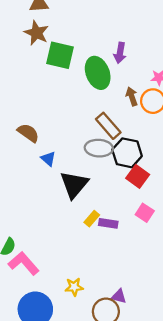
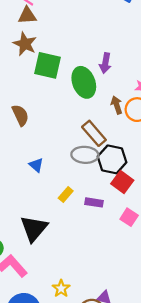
brown semicircle: (28, 133) -> (20, 115), moved, turned 30
black triangle: (74, 185) -> (34, 228), moved
yellow rectangle: (92, 219) -> (66, 194), moved
purple rectangle: (108, 223) -> (94, 202), moved
yellow star: (74, 287) -> (61, 288), turned -30

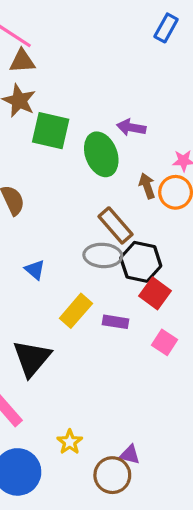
purple arrow: (105, 63) -> (131, 127), turned 90
yellow rectangle: (66, 194) -> (76, 311), size x1.5

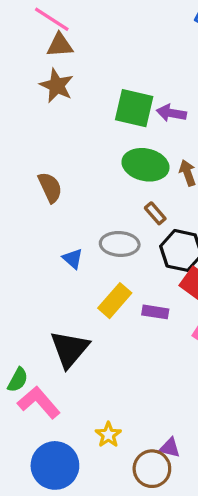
green square: (51, 131) -> (134, 108), moved
green ellipse: (101, 154) -> (145, 165), moved, turned -57
brown rectangle: (115, 225) -> (155, 213), size x0.6
gray ellipse: (103, 255) -> (120, 244), moved

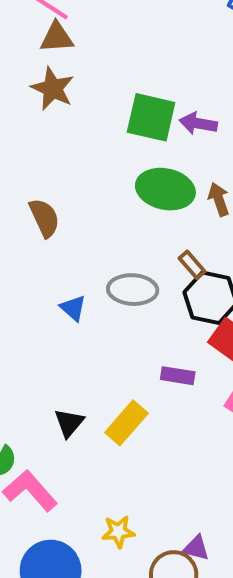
brown rectangle: (155, 213) -> (192, 265), moved
yellow rectangle: (115, 301) -> (126, 423), moved
black triangle: (70, 349) -> (69, 423), size x0.6
yellow star: (108, 435) -> (118, 532), turned 30

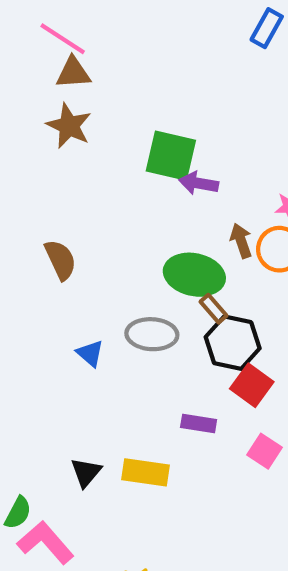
purple arrow: (198, 123) -> (199, 183), moved
green ellipse: (165, 189) -> (194, 275), moved
yellow rectangle: (126, 423) -> (145, 472), turned 57

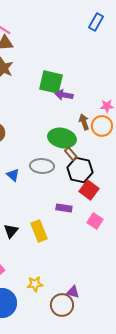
yellow rectangle: (145, 472) -> (39, 231), turned 60

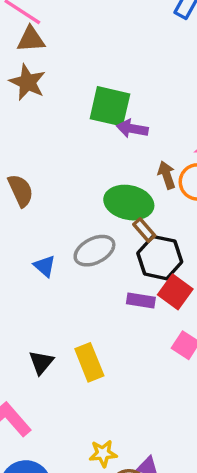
gray ellipse: (42, 166) -> (94, 251), turned -30
purple rectangle: (64, 208) -> (141, 300), moved
yellow star: (35, 284) -> (103, 453), moved

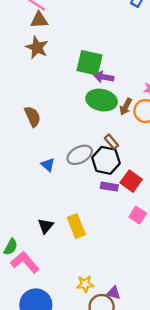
brown arrow: (167, 175) -> (126, 107), turned -133
green ellipse: (129, 203) -> (102, 100), moved
black hexagon: (160, 258) -> (106, 160), moved

